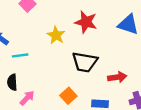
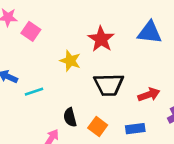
red star: (86, 22) -> (101, 39), turned 30
black semicircle: (12, 82) -> (70, 117), moved

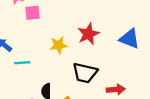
pink square: (31, 31) -> (32, 13), turned 35
yellow star: (70, 61) -> (58, 45), turned 30

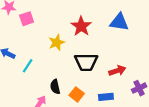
cyan line: (22, 63) -> (28, 66), turned -40

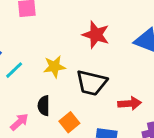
red star: (81, 26) -> (96, 35), turned -30
yellow star: (57, 42) -> (54, 67), moved

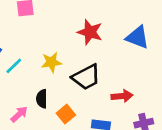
black trapezoid: (91, 83) -> (86, 77), turned -40

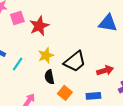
red star: (90, 32) -> (39, 26), moved, turned -30
black semicircle: (42, 99) -> (49, 77), moved

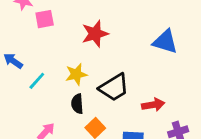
red star: (39, 26) -> (95, 34), moved

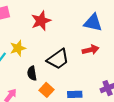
yellow star: (76, 74) -> (18, 48), moved
red arrow: (153, 105) -> (91, 50), moved

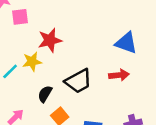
red star: (41, 21) -> (50, 40), moved
black semicircle: (32, 73) -> (45, 94), turned 32

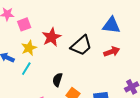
yellow star: (32, 62) -> (29, 48), moved
black trapezoid: (78, 81) -> (81, 45), moved

